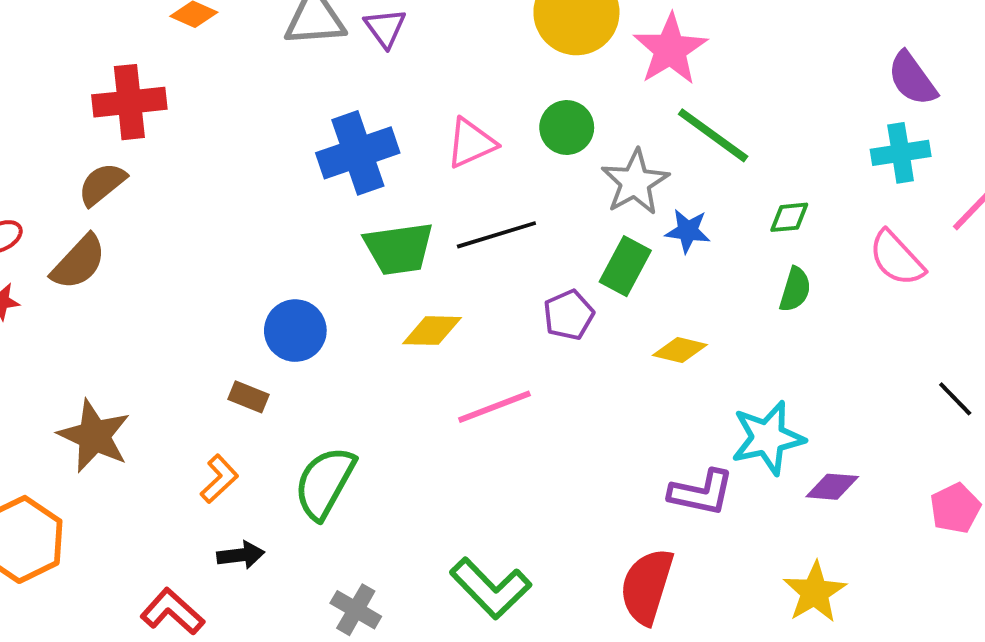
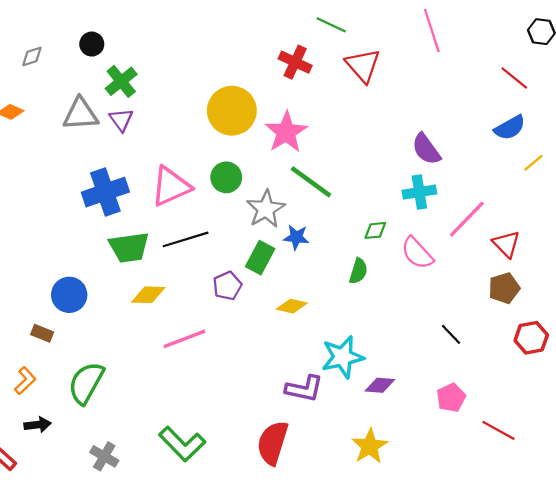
pink triangle: (471, 143) -> (171, 186), size x1.4
green diamond: (789, 217) -> (375, 230), moved

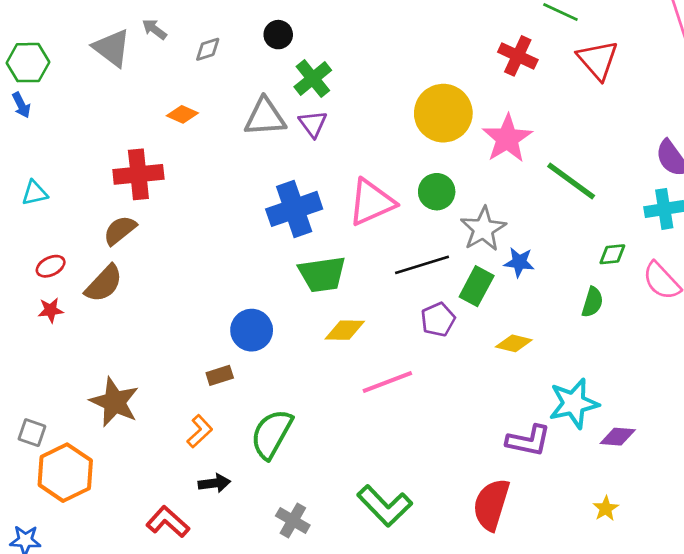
green line: (311, 182) -> (571, 181), moved
black line: (186, 239) -> (422, 265), moved
brown rectangle: (42, 333) -> (220, 375), turned -40
yellow star: (370, 446) -> (606, 508), size x0.6

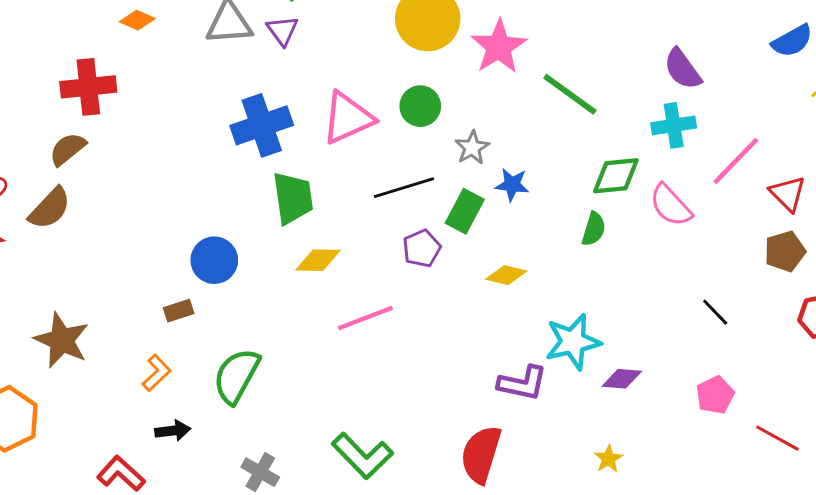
gray star: (483, 229) -> (472, 148), size x0.7
green diamond: (612, 254) -> (616, 176), size x1.6
green trapezoid: (322, 274) -> (293, 198), turned -90

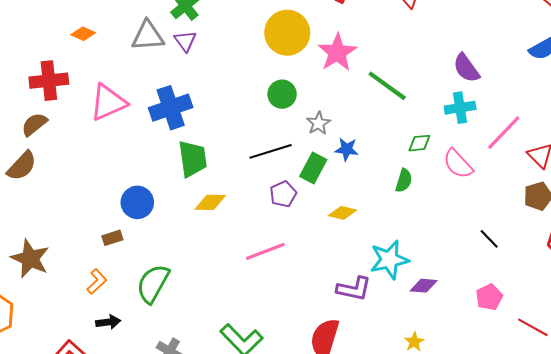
pink triangle: (348, 118) -> (108, 102), moved
green diamond: (616, 176) -> (419, 143), size x0.7
pink line: (365, 318) -> (265, 251), moved

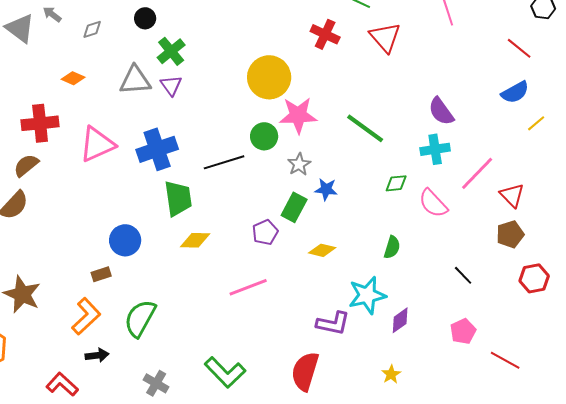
pink star: (337, 52) -> (298, 115), moved, turned 30
black line: (271, 151) -> (224, 162), moved
green semicircle: (404, 181) -> (392, 247), moved
orange L-shape: (97, 282) -> (86, 316), size x1.5
purple diamond: (424, 286) -> (400, 320), turned -40

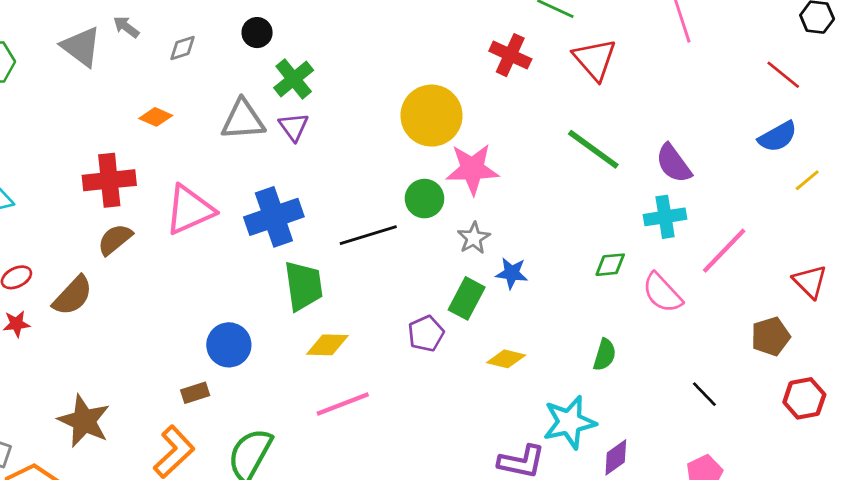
green line: (365, 128) -> (593, 149), moved
brown semicircle: (26, 165) -> (115, 239), moved
red triangle: (512, 195) -> (810, 282), moved
pink line: (248, 287) -> (343, 404), moved

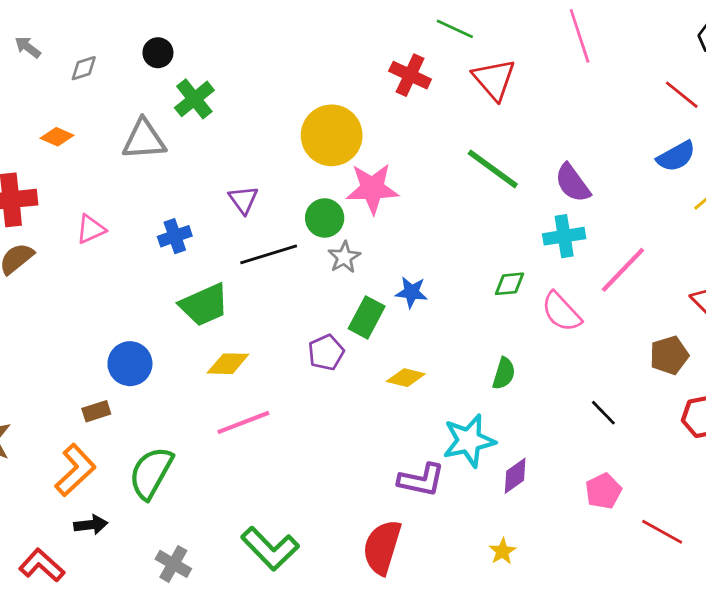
purple triangle: (294, 127) -> (243, 200), moved
pink triangle: (189, 210) -> (91, 229), size x0.6
blue cross: (274, 217) -> (175, 236), size x0.6
gray star: (474, 238) -> (344, 257), moved
green trapezoid: (303, 286) -> (204, 305), turned 74

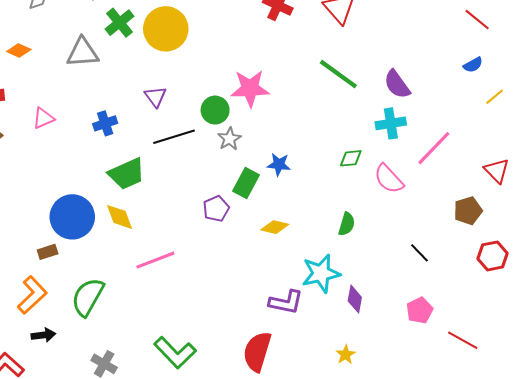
yellow circle: (332, 135) -> (166, 29), moved
blue semicircle: (676, 156) -> (473, 65), size x0.7
blue circle: (130, 364) -> (72, 217), size x1.4
yellow diamond: (228, 364) -> (120, 217), moved, turned 68
purple diamond: (515, 476) -> (355, 299), turned -44

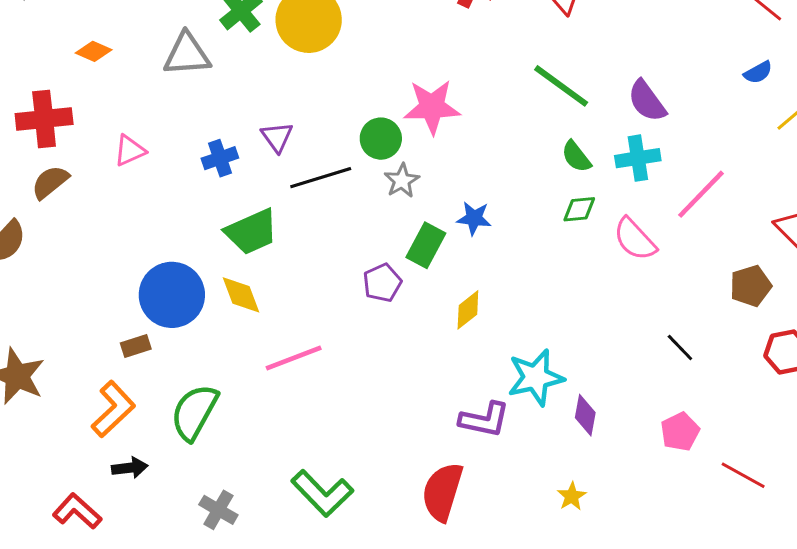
purple triangle: (155, 97) -> (277, 137), moved
green semicircle: (347, 224) -> (576, 157), moved, turned 125
yellow diamond: (275, 227) -> (468, 310), turned -52

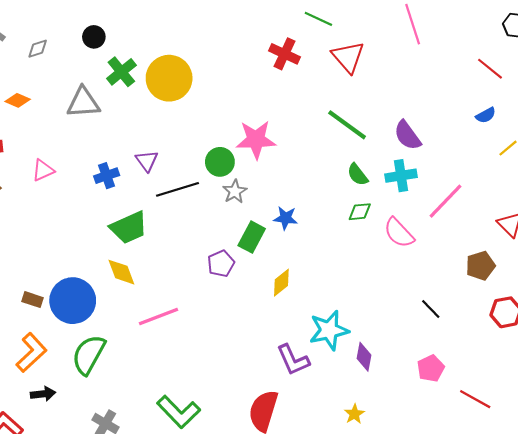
blue circle: (172, 295) -> (73, 301), moved
brown rectangle: (136, 346) -> (32, 300), moved, turned 36
purple L-shape: (485, 420) -> (293, 360), turned 54

